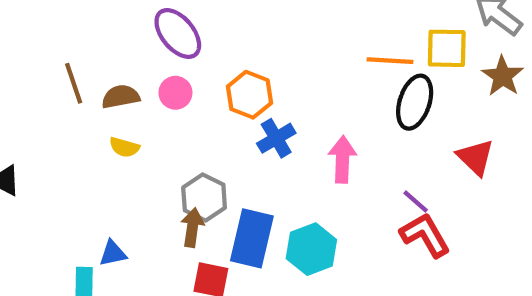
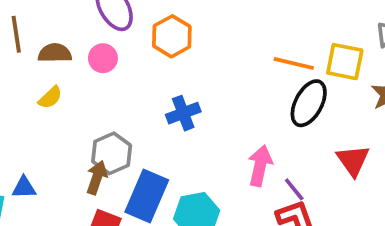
orange hexagon: (249, 95) -> (172, 36), moved
yellow semicircle: (124, 147) -> (50, 97), turned -70
pink arrow: (342, 159) -> (260, 166), moved

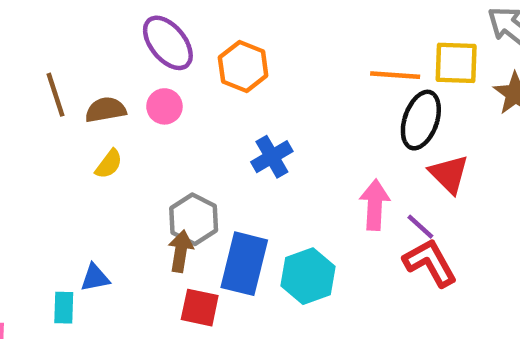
red triangle: (353, 160) -> (449, 174), moved

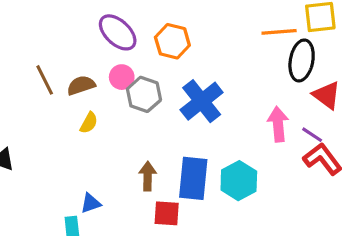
blue cross: (272, 157) -> (202, 101), size x1.5
gray hexagon: (194, 219) -> (144, 94), moved

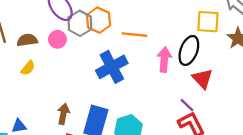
orange line: (279, 32) -> (134, 35), moved
gray hexagon: (144, 94) -> (80, 23), moved
pink arrow: (278, 124) -> (164, 59), moved

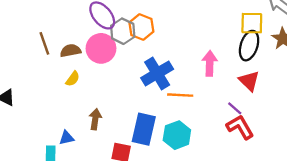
orange line: (134, 35) -> (180, 95), moved
pink circle: (57, 39) -> (101, 48), size x1.6
black ellipse: (189, 50) -> (249, 46), moved
brown arrow: (63, 114) -> (95, 119), moved

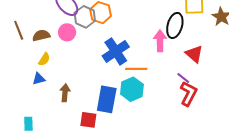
black ellipse: (249, 46) -> (175, 26), moved
pink circle: (101, 48) -> (67, 32), size x0.7
red L-shape: (240, 127) -> (188, 94), turned 60
cyan hexagon: (177, 135) -> (132, 89), moved
blue triangle: (66, 138) -> (39, 79), moved

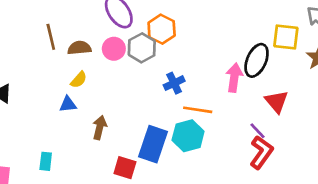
gray hexagon: (85, 17) -> (142, 48), moved
blue cross: (116, 51) -> (174, 83), size x0.6

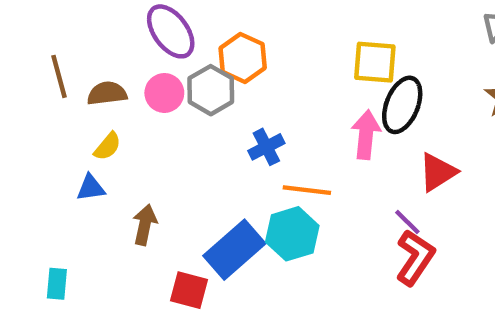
yellow square: (286, 37) -> (375, 62), moved
red triangle: (277, 101) -> (438, 172), turned 40
blue rectangle: (153, 144) -> (234, 250), turned 32

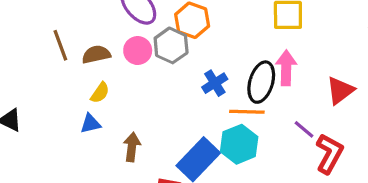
black ellipse: (402, 105) -> (261, 82), moved
purple line: (407, 222) -> (304, 129), moved

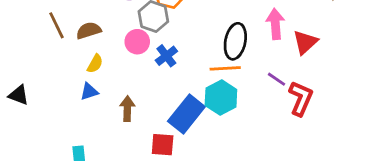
pink circle: (138, 51) -> (137, 42), moved
pink arrow: (286, 68) -> (275, 24), moved
blue cross: (215, 83) -> (166, 56), moved

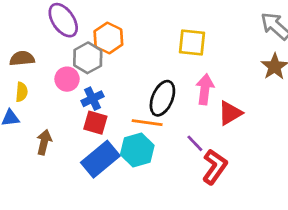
yellow semicircle: (95, 64) -> (22, 92), turned -36
red square: (163, 145) -> (95, 123), moved

